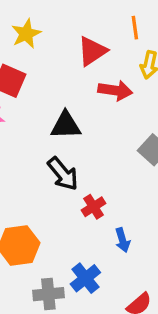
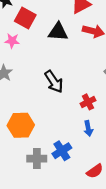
black triangle: (66, 125) -> (58, 32), moved
red cross: (93, 207) -> (88, 102), moved

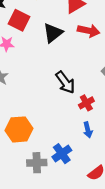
black triangle: (58, 32) -> (53, 33), turned -40
black arrow: (54, 82) -> (65, 82), moved

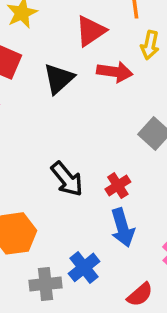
black arrow: (65, 82) -> (67, 179), moved
blue arrow: (88, 130) -> (123, 228), size x1.5

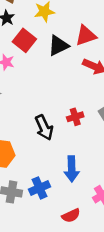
black triangle: (59, 79) -> (58, 45), moved
red cross: (118, 186) -> (75, 117), moved

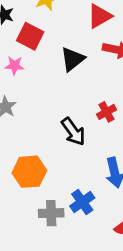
black triangle: (58, 45) -> (73, 59), moved

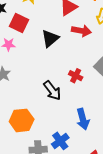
red cross: (106, 112) -> (76, 76), turned -32

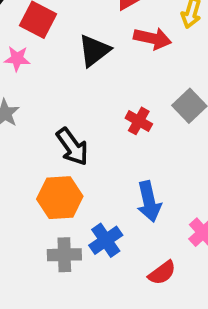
black arrow: (52, 91) -> (72, 147), moved
orange hexagon: (22, 120) -> (60, 198), moved

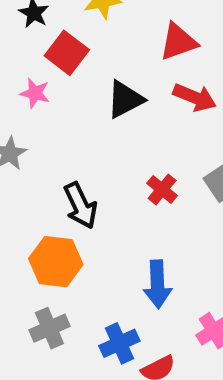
blue cross: (106, 240) -> (119, 343), moved
gray cross: (64, 255) -> (49, 328), turned -32

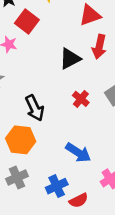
red arrow: (195, 97) -> (99, 47), turned 80
black triangle: (125, 99) -> (70, 59), moved
blue arrow: (157, 284) -> (78, 153), turned -55

